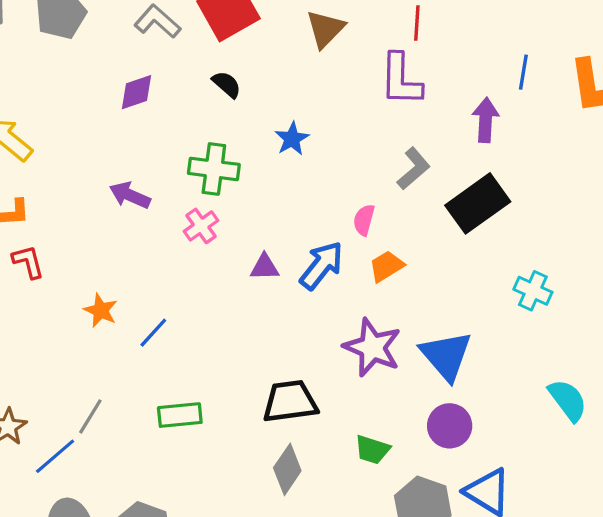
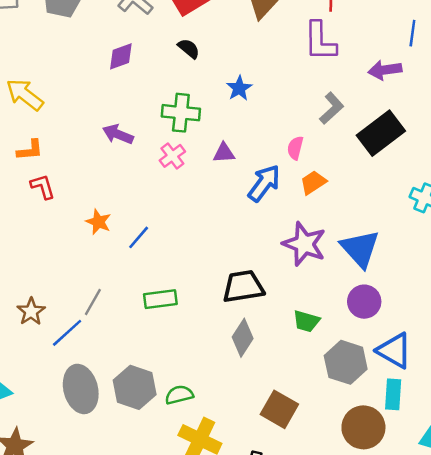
purple arrow: (486, 120) -> (385, 70), turned -100
purple triangle: (265, 267) -> (224, 153), moved

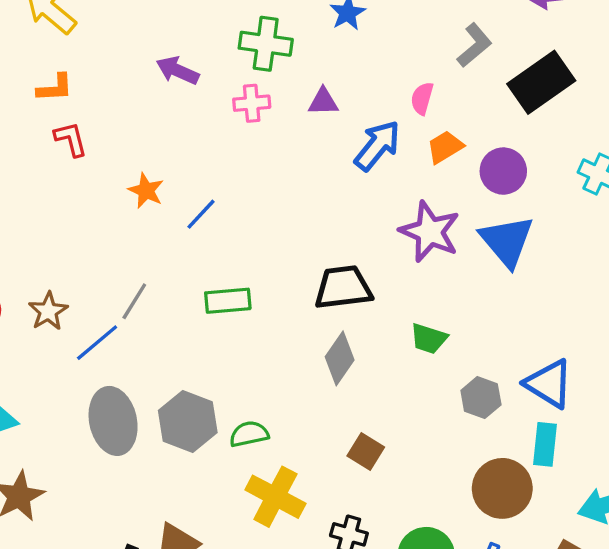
pink cross: (172, 156) -> (252, 103), turned 30
purple circle: (364, 302) -> (503, 171), moved
gray hexagon: (346, 362) -> (481, 398), size x0.7
brown square: (279, 409) -> (366, 452), moved, size x0.7

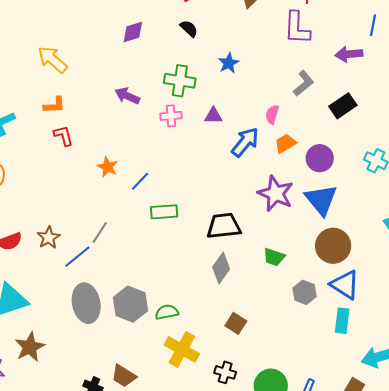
black rectangle: (541, 82) -> (343, 106), size x0.7
green rectangle: (228, 301) -> (164, 212), moved
brown circle: (502, 488) -> (333, 246), moved

